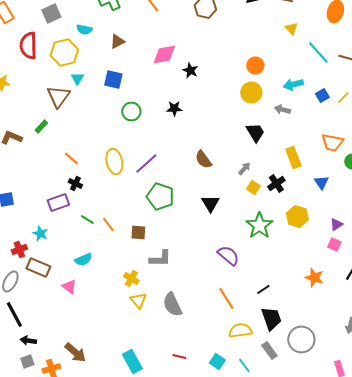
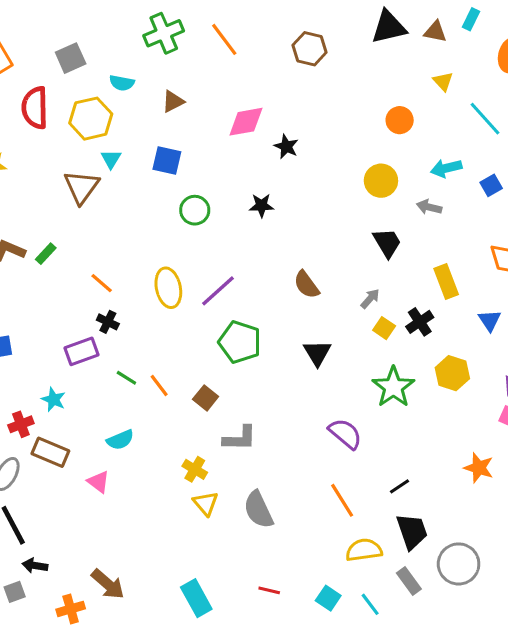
orange circle: (255, 66) -> (400, 120), moved
green rectangle: (41, 126) -> (46, 254), moved
brown square: (138, 232) -> (206, 398), turned 35
gray square: (27, 362) -> (15, 592), moved

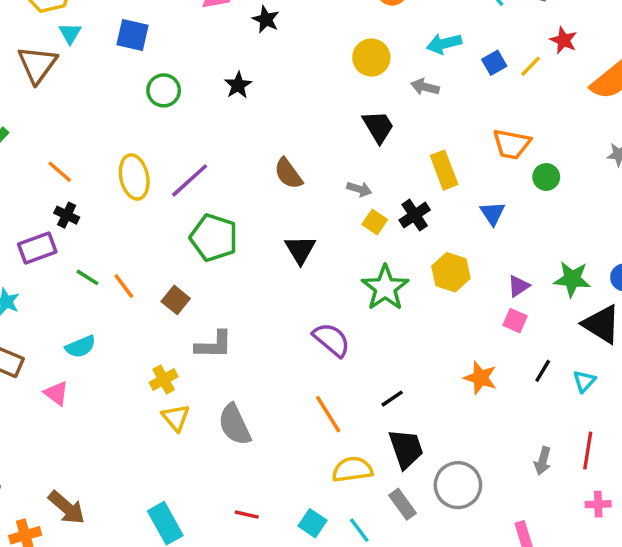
black star: (261, 205) -> (238, 85), turned -30
gray arrow: (370, 299) -> (359, 189), turned 65
yellow cross: (195, 469) -> (164, 380), turned 30

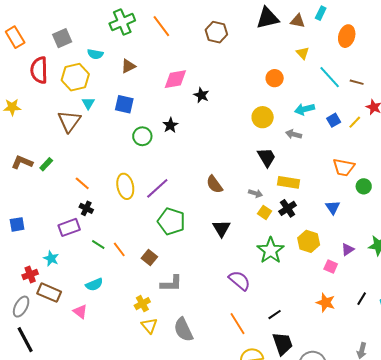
black star: (238, 85) -> (170, 125), moved
yellow rectangle: (444, 170) -> (289, 182), moved, turned -60
pink square: (515, 321) -> (331, 266), moved

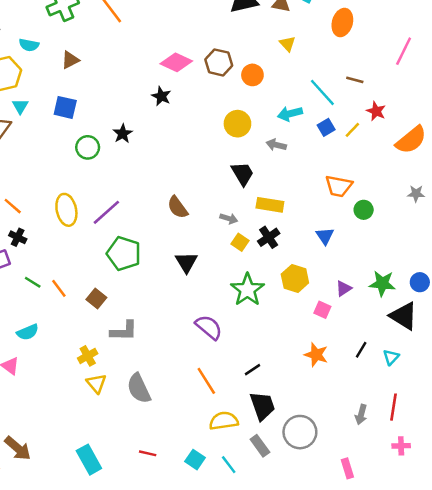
brown hexagon: (216, 32) -> (219, 62), moved
cyan line: (330, 77) -> (322, 92), moved
pink diamond: (175, 79) -> (176, 62), moved, turned 35

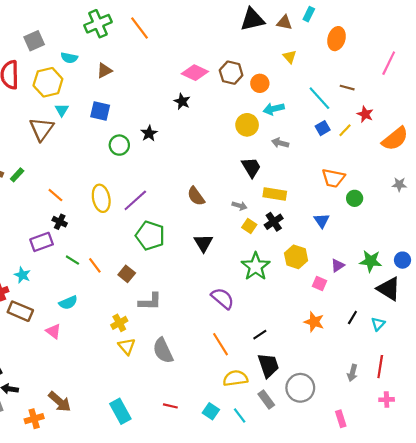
cyan arrow: (290, 114) -> (274, 109), moved

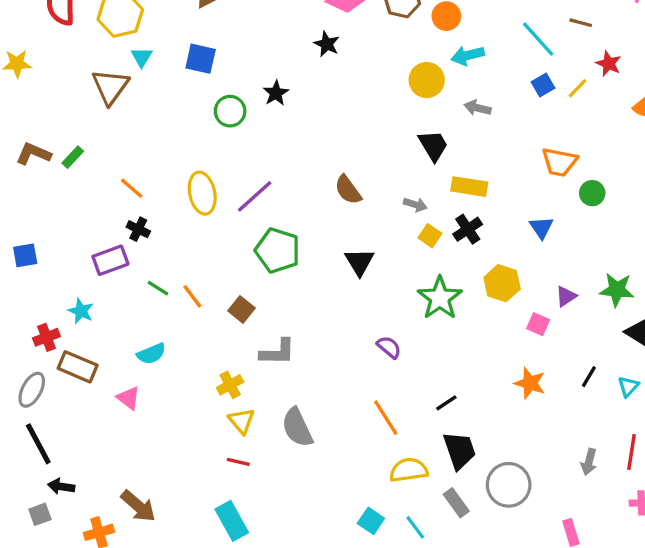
purple semicircle: (223, 298) -> (389, 347), size x0.7
red line: (170, 406) -> (238, 462), moved

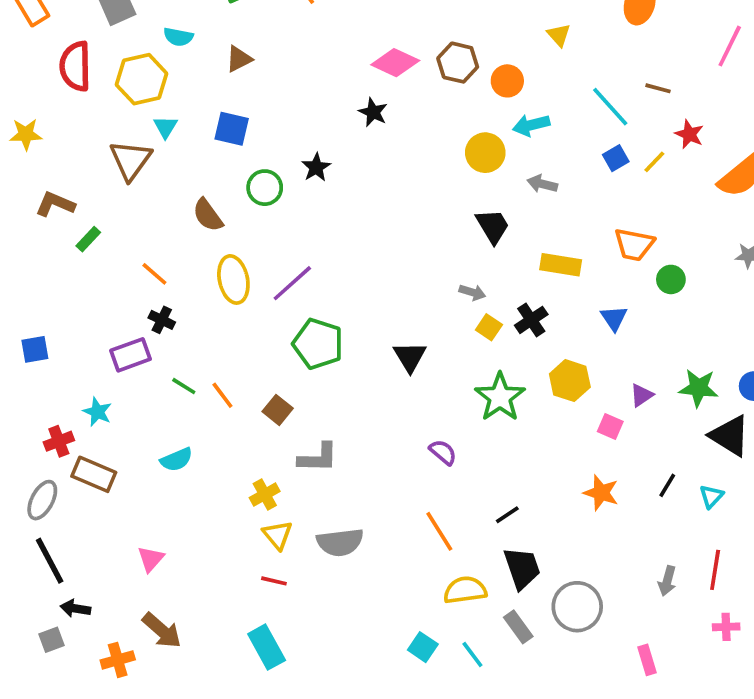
brown L-shape: (33, 154) -> (55, 204), moved
yellow rectangle: (469, 187) -> (561, 265), moved
brown semicircle: (348, 190) -> (208, 215), moved
pink triangle: (128, 398) -> (151, 559), moved, turned 35
gray semicircle: (297, 427) -> (340, 542), turned -72

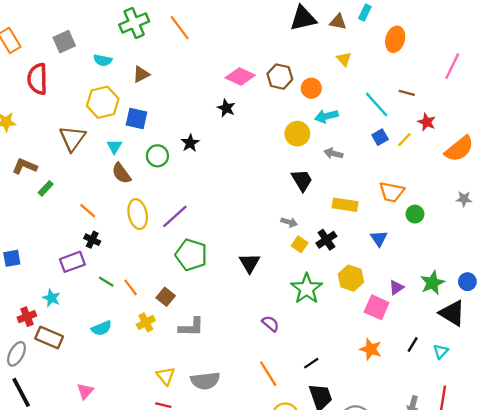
yellow hexagon: (142, 79) -> (103, 102), moved
cyan triangle: (165, 127) -> (114, 146), moved
green star: (698, 388) -> (432, 283), turned -30
pink square: (610, 427) -> (377, 307), size x1.5
yellow cross: (265, 495) -> (146, 322), moved

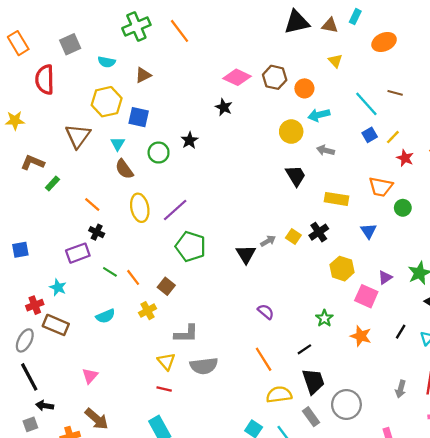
orange ellipse: (395, 39) -> (384, 42), turned 50
red star: (427, 122) -> (405, 158), moved
gray arrow: (289, 222) -> (268, 241), moved, turned -48
green star: (307, 289) -> (324, 318), moved, size x0.6
gray L-shape: (191, 327) -> (186, 334), moved

